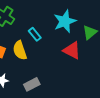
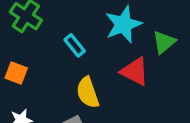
yellow semicircle: (20, 50) -> (88, 93), moved

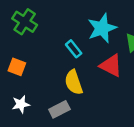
cyan rectangle: (75, 45) -> (74, 49), moved

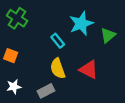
red triangle: (111, 66) -> (89, 70), moved

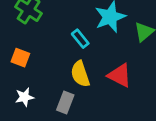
gray rectangle: (46, 91) -> (65, 103), turned -42

